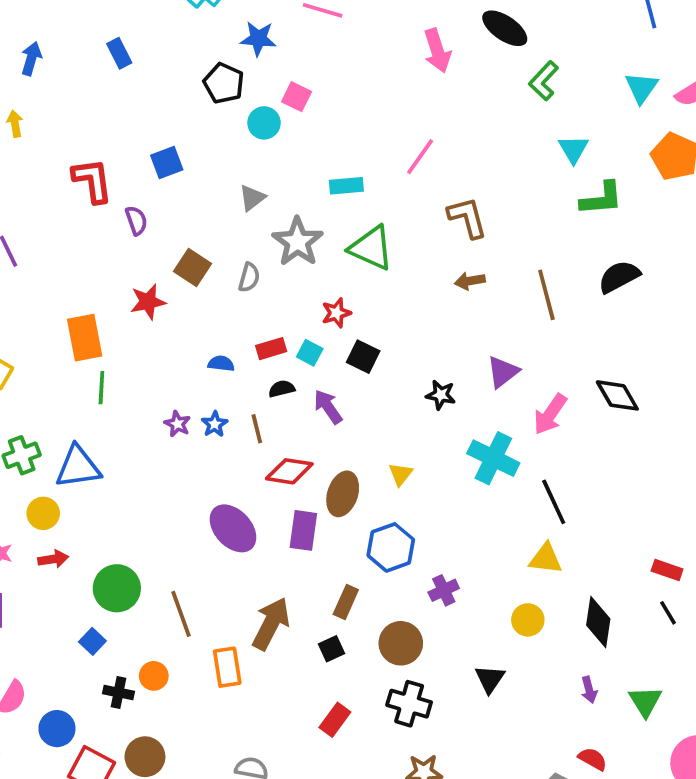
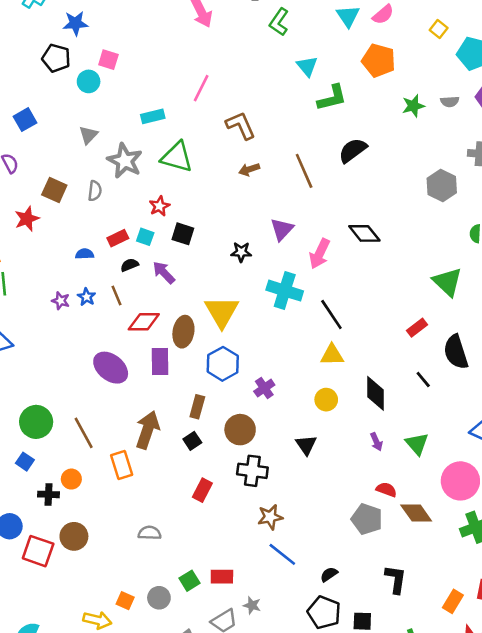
yellow triangle: (401, 474) -> (222, 312), size x2.0
red rectangle: (667, 570) -> (417, 328), moved, turned -48

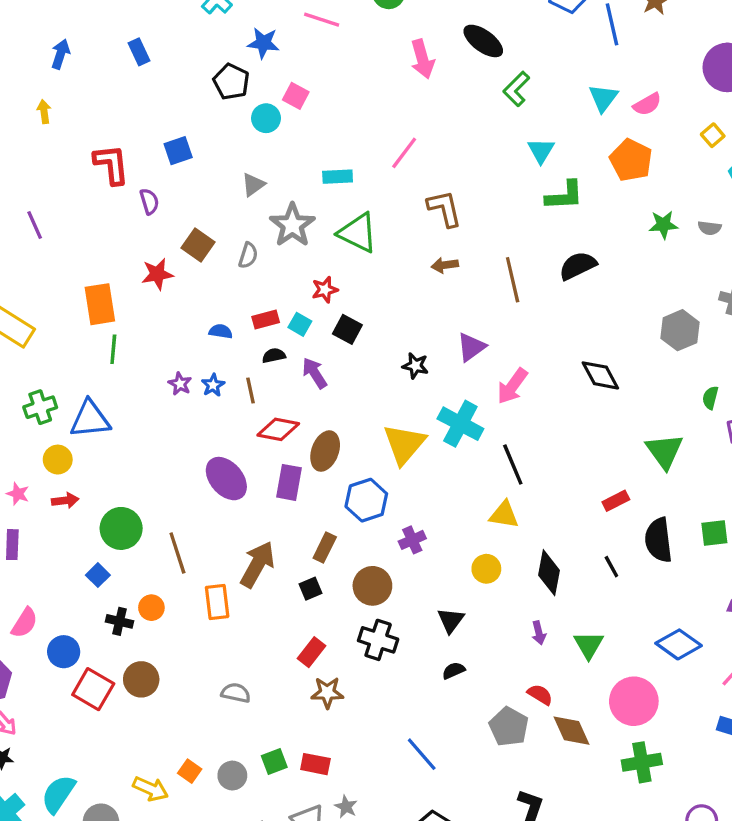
black diamond: (364, 233) -> (600, 375), moved
yellow triangle: (222, 312) -> (404, 444), moved
brown star: (270, 517) -> (327, 693), moved
blue line: (282, 554) -> (422, 754), moved
black semicircle: (329, 574) -> (454, 671), moved

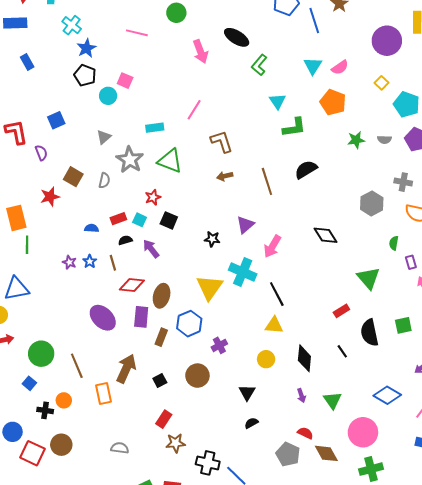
blue star: (263, 43) -> (86, 48), moved, turned -30
brown rectangle: (325, 547) -> (161, 337), moved
black cross: (378, 640) -> (208, 463), moved

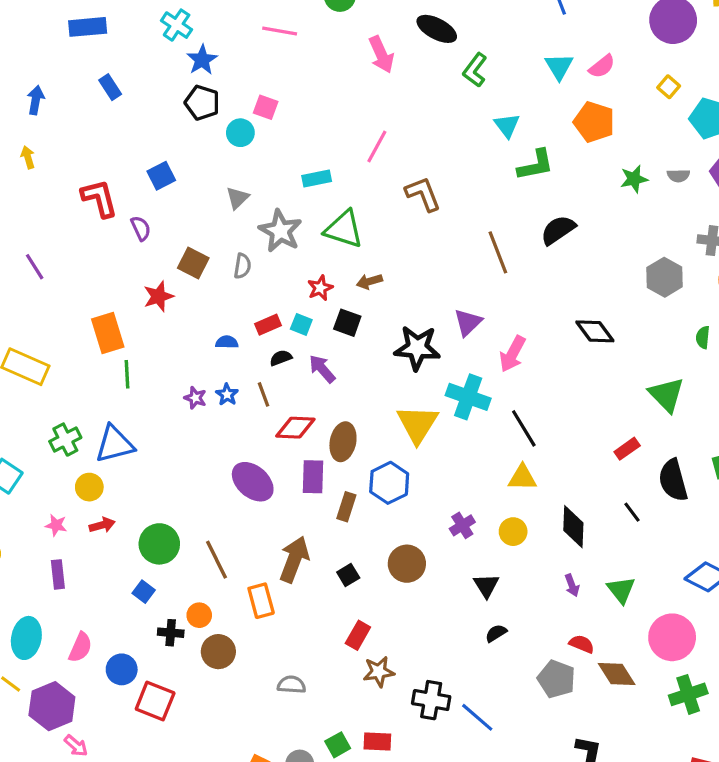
brown arrow: (225, 176) -> (369, 281), moved
black star: (212, 239) -> (417, 348), size x1.8
purple cross: (219, 345) -> (462, 525), moved
brown circle: (61, 445) -> (218, 652), moved

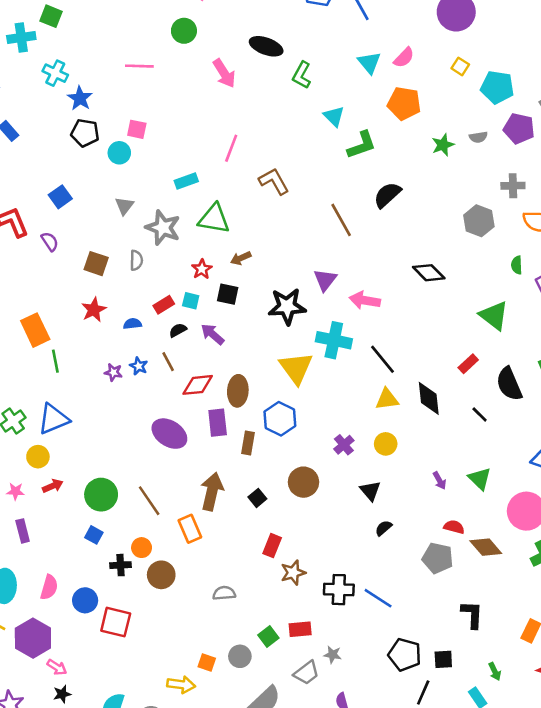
red star: (158, 296) -> (94, 310), moved
pink arrow: (512, 354) -> (365, 300), turned 80
black diamond: (573, 527) -> (429, 398), moved

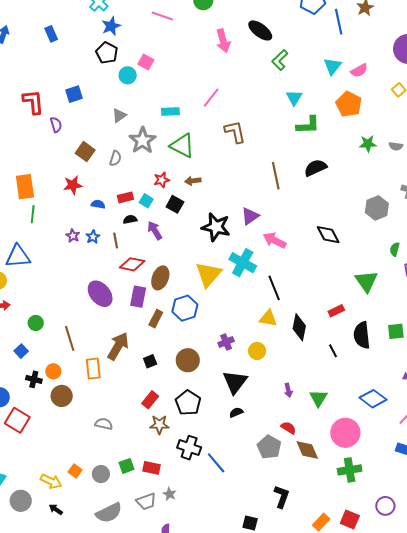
black triangle: (370, 491) -> (235, 382), size x1.5
green circle: (101, 495) -> (36, 323), size x0.6
black pentagon: (405, 655) -> (188, 403), moved

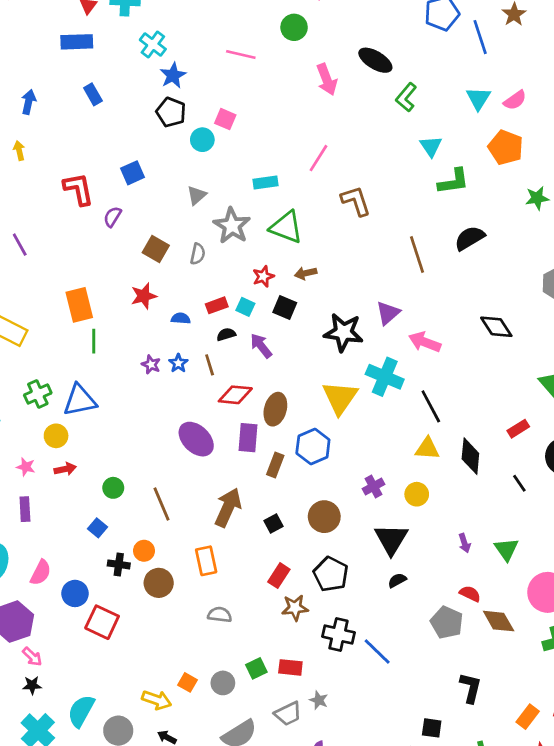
purple semicircle: (56, 125) -> (112, 217), turned -126
orange rectangle: (93, 369) -> (206, 561), moved

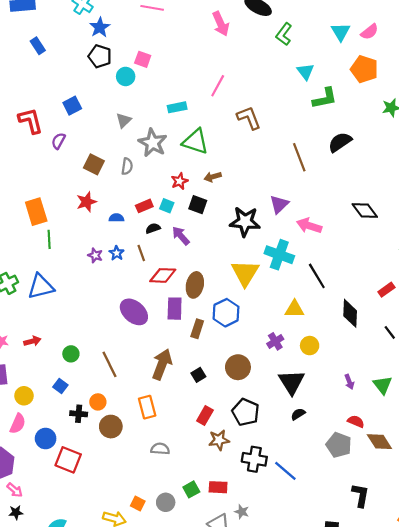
yellow circle: (56, 436) -> (24, 396), moved
yellow triangle: (427, 448) -> (294, 309), moved

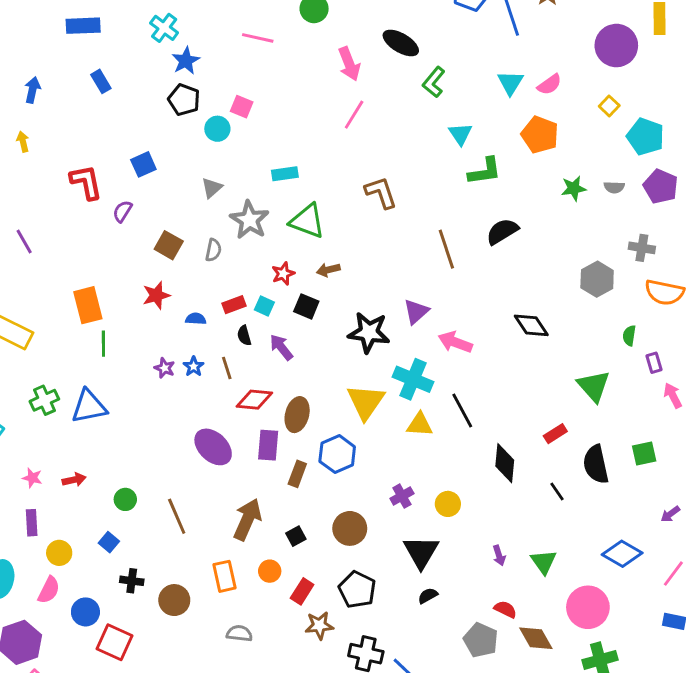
pink line: (218, 86) -> (354, 115), moved
black semicircle: (153, 228) -> (244, 335), turned -88
yellow triangle: (294, 309) -> (420, 424), moved
orange circle: (98, 402) -> (270, 571), moved

